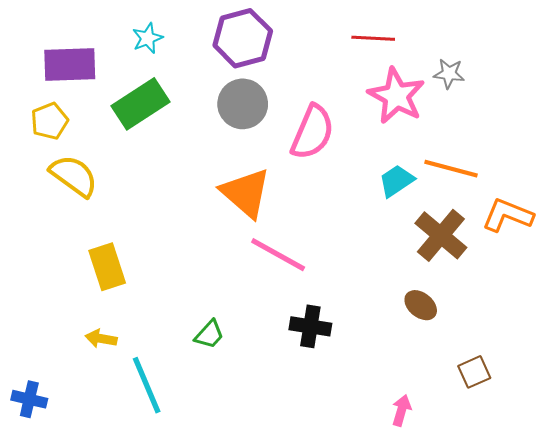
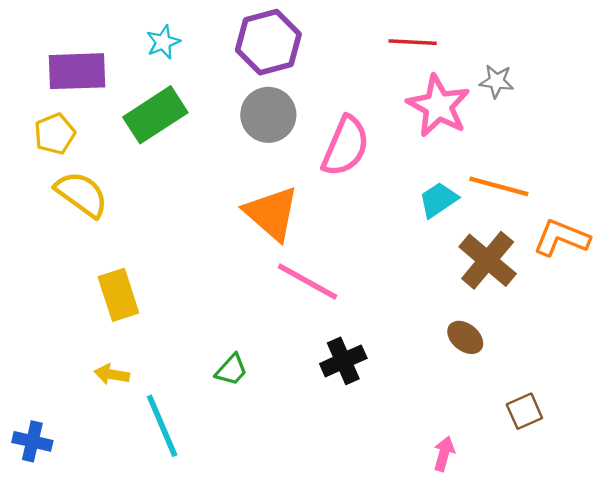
black cross: (310, 326) -> (343, 361), turned -33

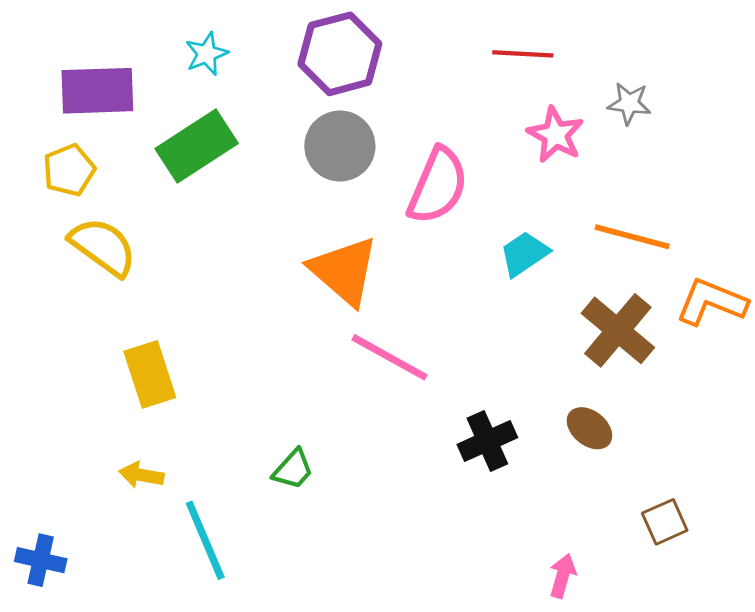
pink star: (438, 106) -> (555, 135), size x0.7
cyan trapezoid: (438, 200) -> (524, 254), moved
black cross: (343, 361) -> (487, 441), moved

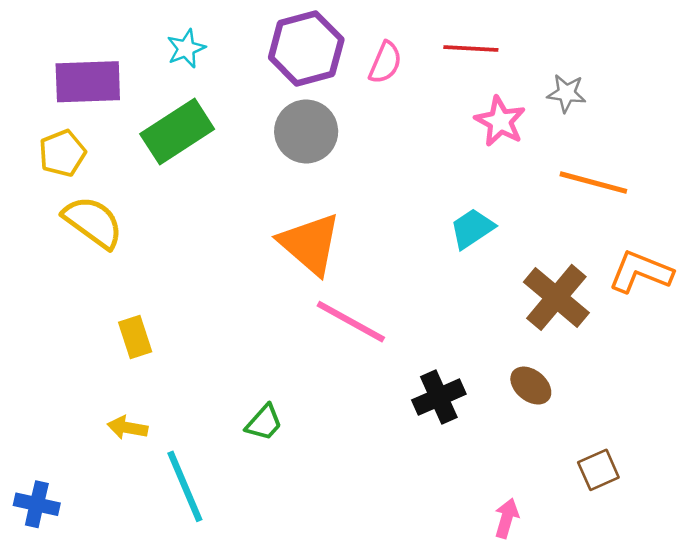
pink semicircle: (438, 186) -> (385, 63), moved, size x0.6
orange line: (632, 237) -> (593, 183), moved
yellow rectangle: (150, 374) -> (135, 337), size x0.7

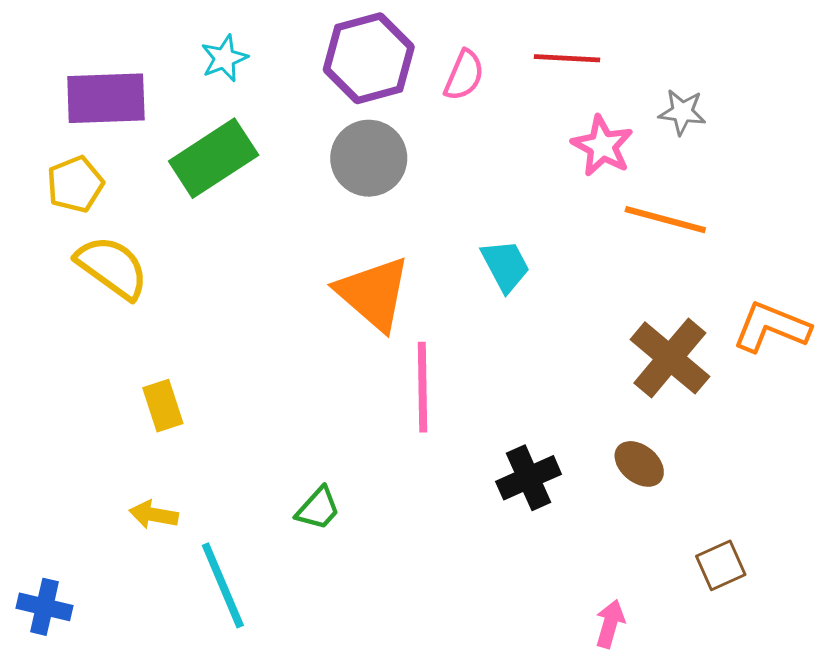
orange line: (593, 183) -> (665, 220), moved
cyan trapezoid: (472, 229) -> (506, 266), moved, turned 96
pink line: (351, 322) -> (423, 387), turned 60

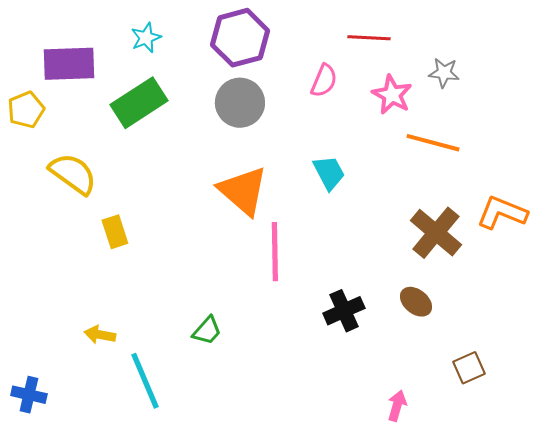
pink semicircle: (464, 75) -> (324, 81), moved
yellow pentagon: (75, 184) -> (26, 110), moved
yellow rectangle: (163, 406) -> (115, 232), moved

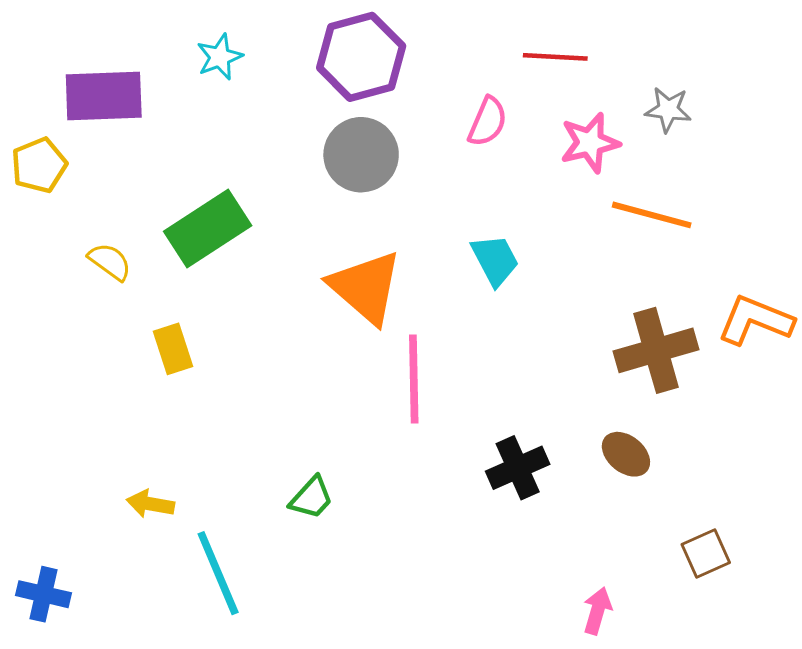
pink star: (392, 95) -> (590, 143), turned 30
green rectangle: (139, 103) -> (208, 228), moved
yellow semicircle: (73, 174) -> (110, 262), size x0.6
brown cross: (436, 233) -> (656, 350), turned 34

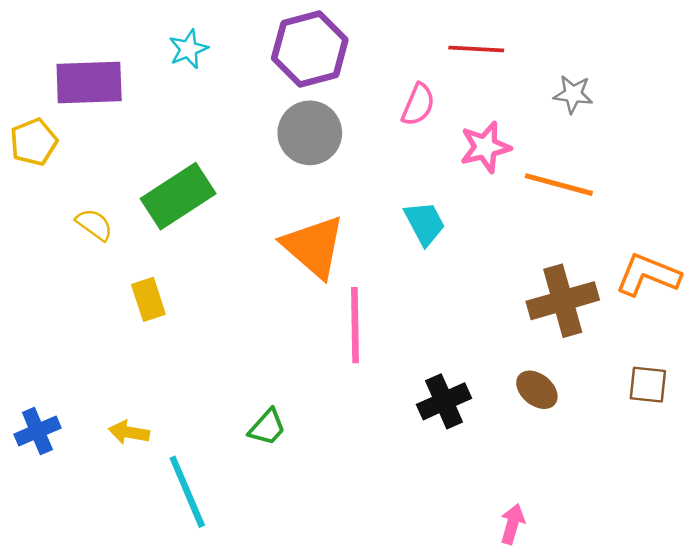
pink star: (590, 143) -> (485, 147), moved
brown square: (706, 554) -> (648, 385), moved, turned 30
blue cross: (44, 594) -> (37, 431), moved, turned -36

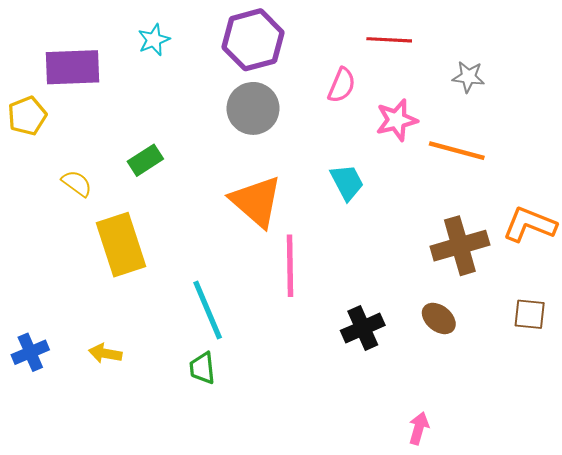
green rectangle: (178, 196) -> (145, 160), size x0.6
yellow rectangle: (148, 299) -> (121, 245), size x1.8
green trapezoid: (267, 427) -> (202, 368), moved, turned 132
cyan line: (187, 492) -> (208, 310), moved

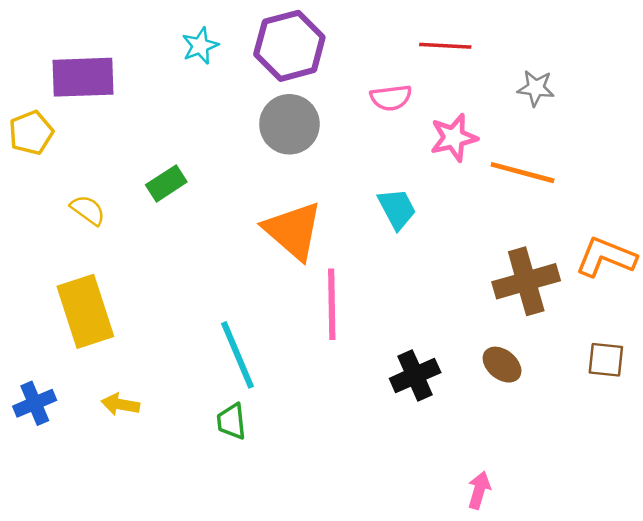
cyan star: (154, 40) -> (200, 46), moved
pink semicircle: (342, 85) -> (391, 98), turned 60
yellow rectangle: (121, 245) -> (85, 311), moved

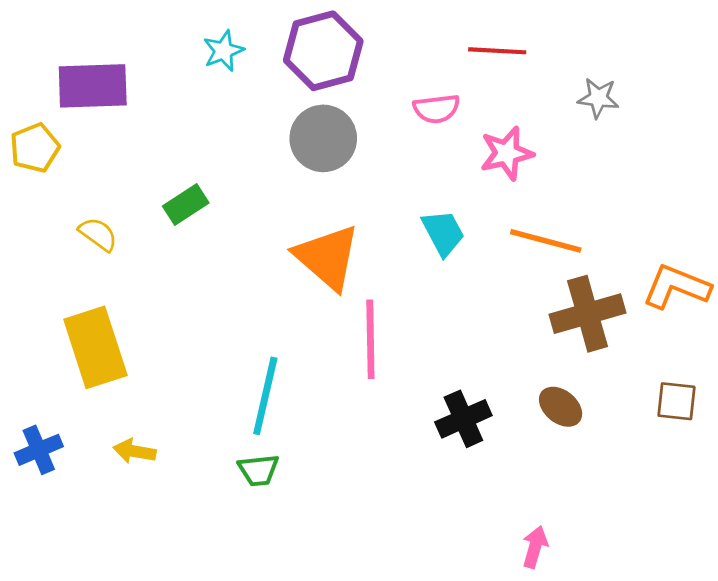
orange line: (523, 173) -> (546, 241), moved
cyan line: (238, 355) -> (265, 396), turned 36
green trapezoid: (232, 421) -> (259, 470), turned -90

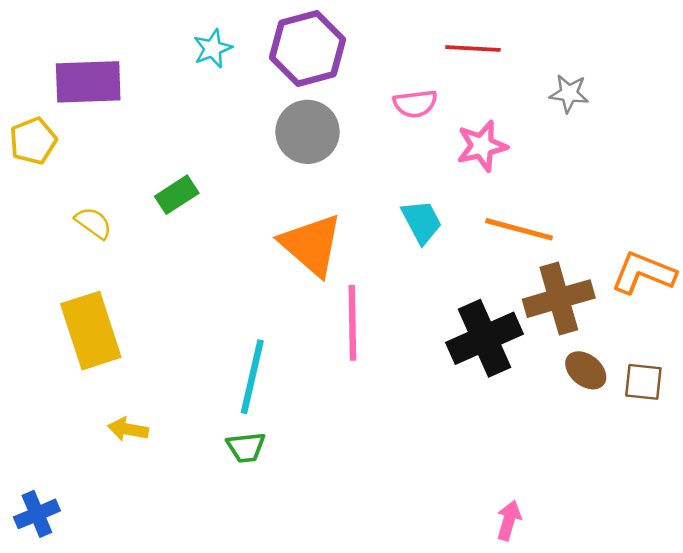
brown ellipse: (561, 407) -> (586, 370), moved
black cross: (463, 419) -> (484, 338), moved, size x1.4
blue cross: (39, 450) -> (37, 514), moved

